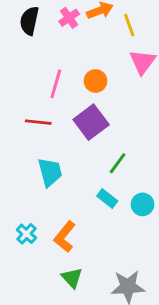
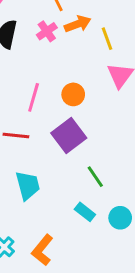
green line: (118, 163) -> (95, 177), turned -70

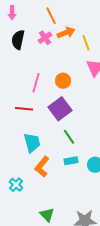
green line: (95, 177) -> (69, 137), moved
cyan rectangle: (85, 212) -> (71, 161), turned -48
orange L-shape: (42, 250) -> (42, 167), moved

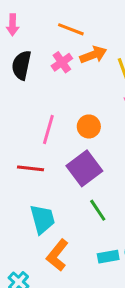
orange line: (51, 16) -> (71, 29), turned -42
cyan rectangle: (71, 161) -> (108, 257), moved

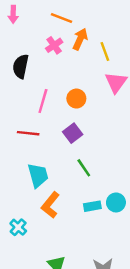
orange arrow: (93, 55) -> (80, 39), turned -45
black semicircle: (22, 65) -> (21, 66), moved
purple square: (84, 168) -> (73, 133), size x0.7

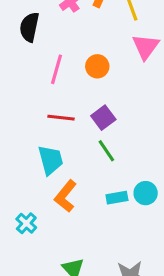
red line: (28, 133) -> (61, 118), moved
purple square: (73, 133) -> (103, 118), moved

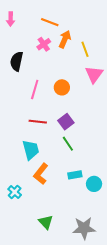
cyan circle: (146, 193) -> (94, 184), moved

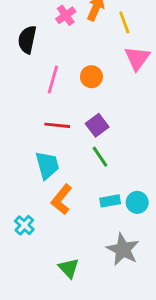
cyan circle: (94, 184) -> (137, 202), moved
gray star: (84, 228) -> (123, 250), moved, turned 30

